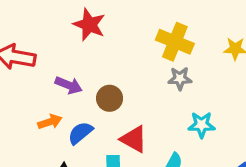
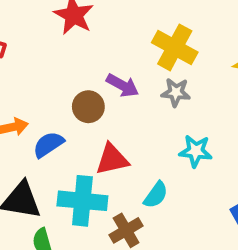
purple arrow: (69, 85) -> (123, 85), moved
red triangle: (134, 139) -> (112, 159), turned -48

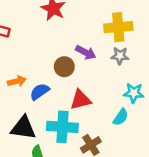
yellow cross: (175, 47) -> (118, 27), turned -32
cyan semicircle: (156, 195) -> (121, 117), moved

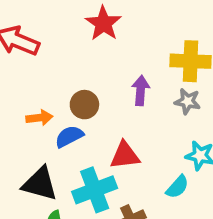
purple arrow: (86, 52) -> (141, 90), turned -120
brown circle: (64, 67) -> (84, 105), moved
cyan cross: (62, 127) -> (95, 190), turned -32

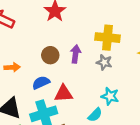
brown circle: (84, 105) -> (50, 55), moved
blue semicircle: (69, 136) -> (41, 83), moved

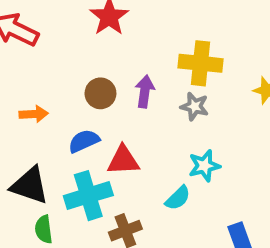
cyan star: (110, 96) -> (204, 166), turned -30

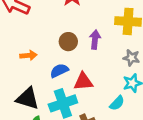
gray star: (195, 106) -> (131, 58), moved

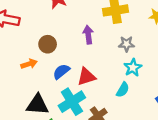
brown circle: (68, 42) -> (48, 44), moved

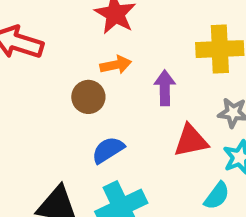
orange arrow: (29, 64) -> (116, 65), moved
red triangle: (86, 77) -> (191, 141), moved

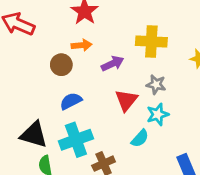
purple arrow: (165, 88) -> (113, 64), turned 60
red triangle: (191, 141) -> (126, 100), turned -45

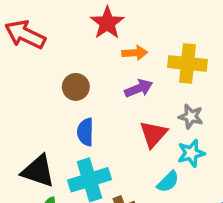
orange arrow: (82, 45) -> (135, 53), moved
blue semicircle: (71, 101) -> (85, 132), turned -65

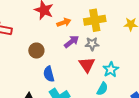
gray star: (191, 116) -> (92, 44), moved

